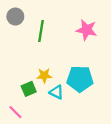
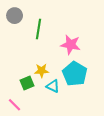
pink star: (87, 30) -> (71, 45), moved
cyan pentagon: (80, 79) -> (75, 74), turned 30

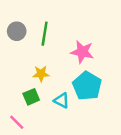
gray circle: (15, 16) -> (17, 31), moved
yellow star: (42, 71) -> (41, 74), moved

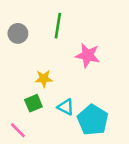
green line: (45, 34) -> (58, 26), moved
cyan pentagon: (87, 86) -> (93, 120), moved

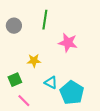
green square: (33, 103) -> (15, 80), moved
pink line: (18, 130) -> (24, 101), moved

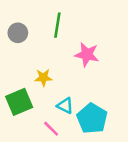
green square: (15, 80) -> (19, 102), size x1.5
pink line: (24, 101) -> (51, 129), moved

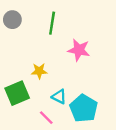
gray circle: (18, 33) -> (12, 20), moved

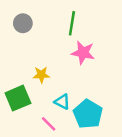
gray circle: (12, 20) -> (23, 23), moved
green line: (52, 23) -> (72, 23), moved

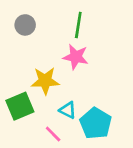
pink star: (83, 53) -> (76, 57), moved
yellow star: (41, 75) -> (45, 81), size x1.5

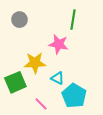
green line: (78, 25) -> (73, 20), moved
cyan triangle: (68, 110) -> (58, 78), moved

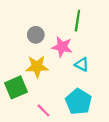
gray circle: (19, 20) -> (36, 35), moved
cyan triangle: (58, 78) -> (82, 64), moved

